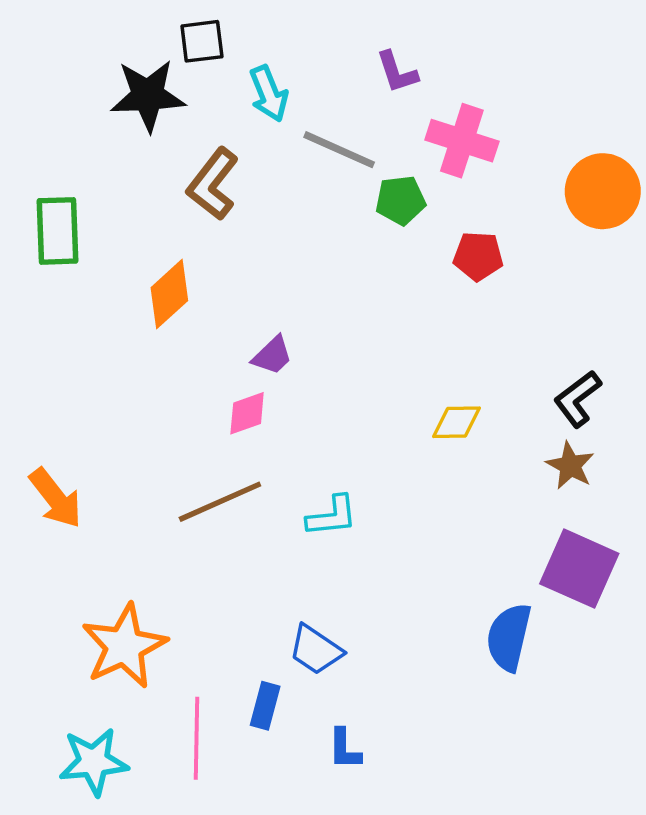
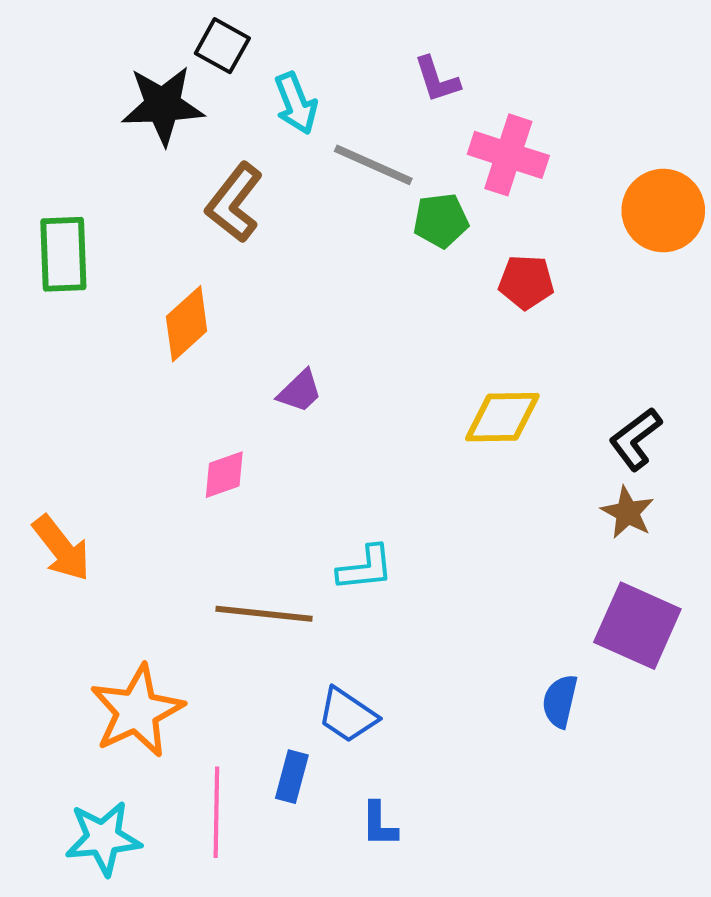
black square: (202, 41) -> (222, 46), turned 36
pink diamond: (247, 413) -> (224, 475), moved
yellow diamond: (456, 422) -> (502, 417), moved, size x1.4
brown line: (220, 502) -> (264, 614), moved, turned 30
blue semicircle: (509, 637) -> (560, 701), size x0.7

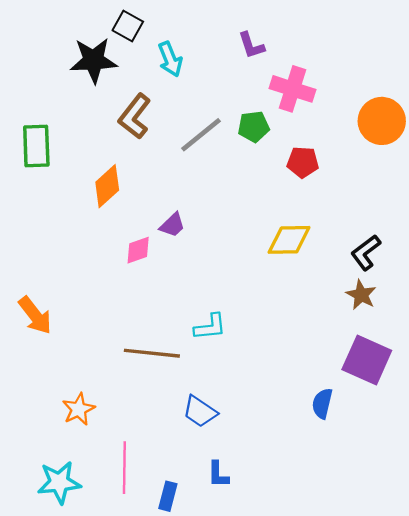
gray line: (373, 165) -> (201, 135), moved, turned -63
pink diamond: (224, 475) -> (138, 250), moved
orange star: (137, 711) -> (79, 409), size x0.6
blue rectangle: (292, 777) -> (168, 496), moved

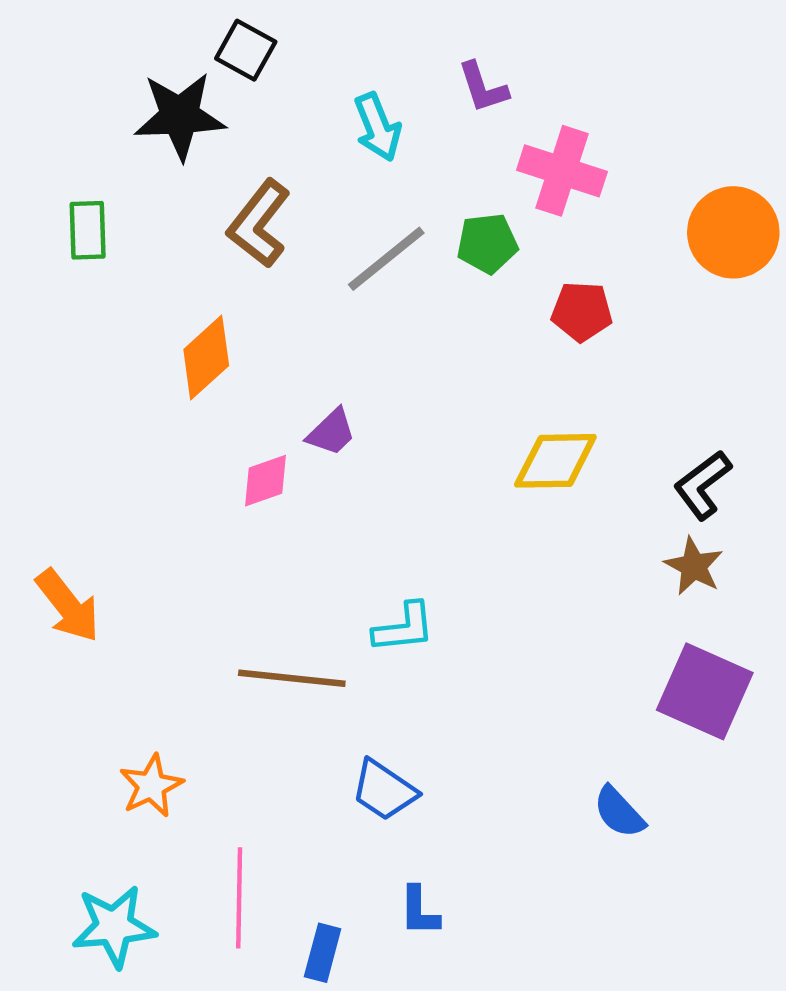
cyan arrow: (170, 59) -> (377, 127), moved
green rectangle: (36, 146) -> (88, 230), moved, size x0.7
blue semicircle: (322, 403) -> (619, 812), moved, turned -56

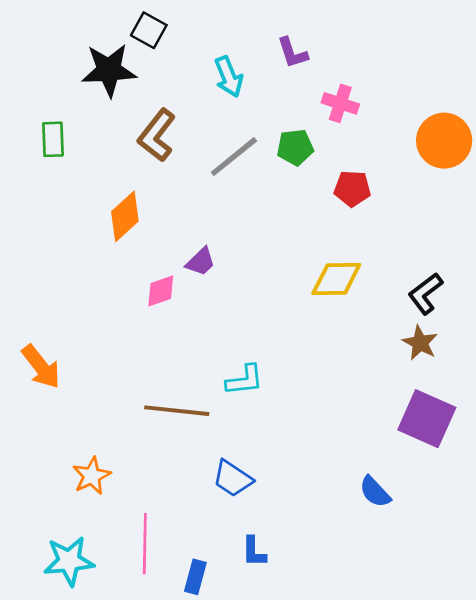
pink cross: (562, 171) -> (340, 103), size x0.7

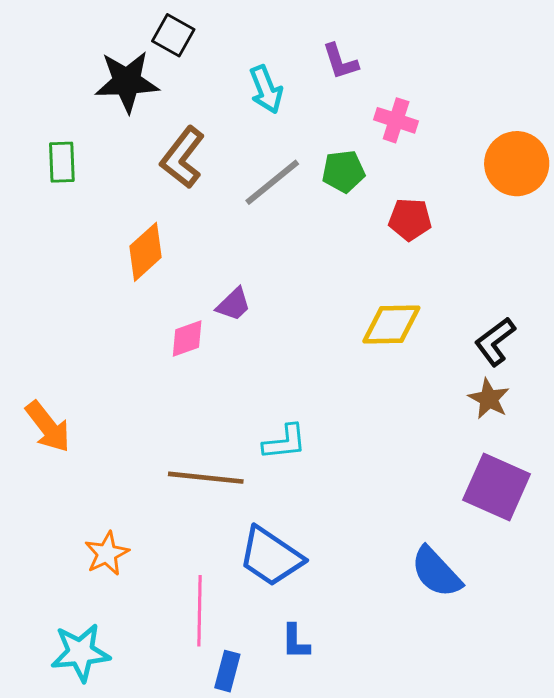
blue trapezoid: (233, 478) -> (271, 557), size x1.4
blue semicircle: (375, 492) -> (436, 572), size x1.4
pink line: (145, 544) -> (200, 611), moved

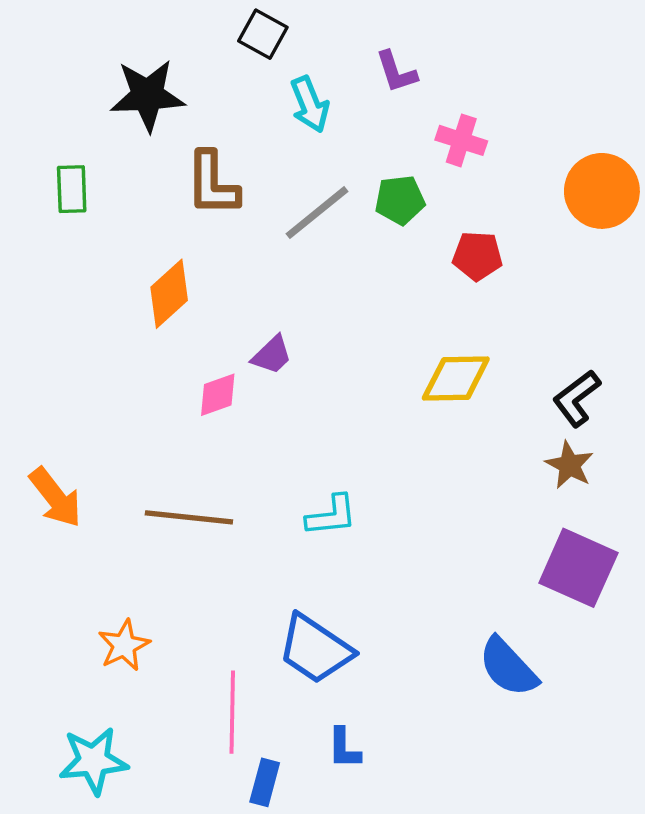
black square: (173, 35) -> (263, 34), moved
brown L-shape: (183, 157) -> (212, 184), turned -38
brown line: (206, 478) -> (189, 517), moved

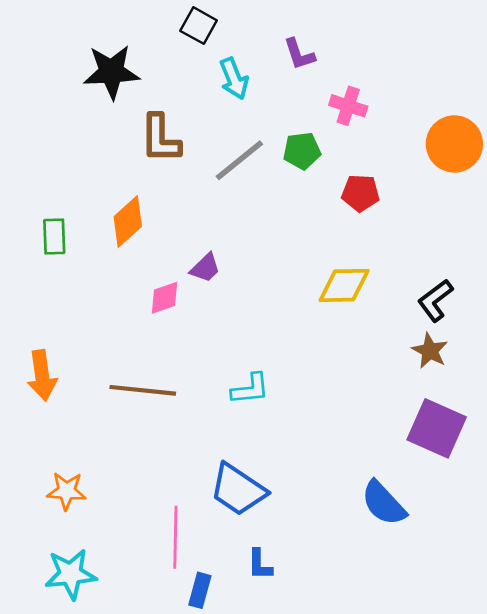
green rectangle: (72, 189) -> (54, 236), moved
orange arrow: (56, 498) -> (42, 375), turned 30
orange star: (124, 645) -> (67, 491), moved, turned 30

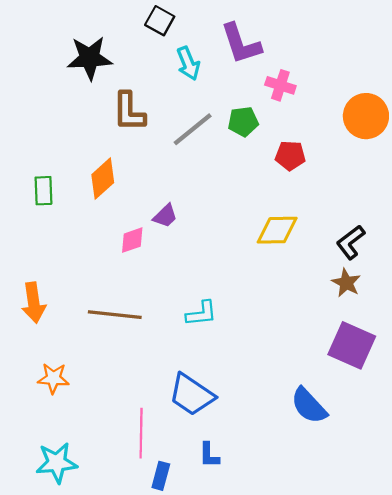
purple L-shape: (299, 54) -> (241, 44), size x1.6
orange star: (67, 491) -> (53, 378), moved

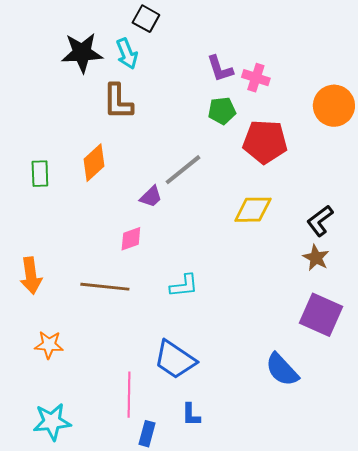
purple L-shape: (241, 44) -> (220, 69), moved, size x0.7
cyan arrow: (188, 63) -> (127, 54), moved
gray line: (193, 129) -> (183, 170), moved
red pentagon: (290, 156) -> (265, 142), size x1.6
pink diamond: (132, 240) -> (131, 239), moved

